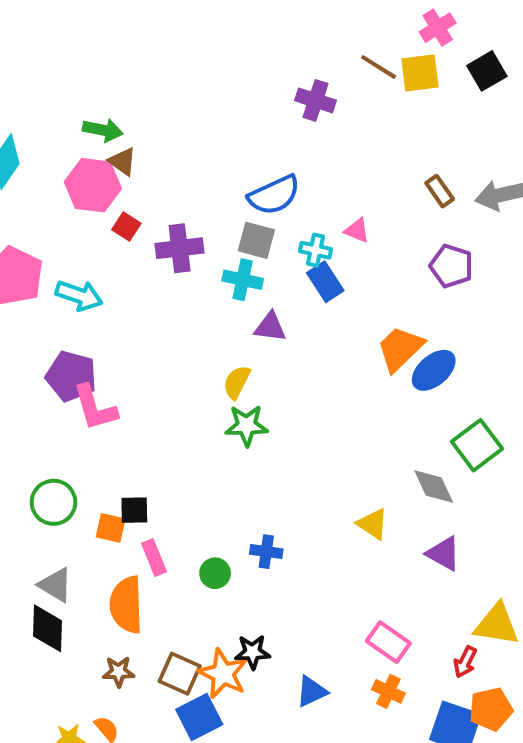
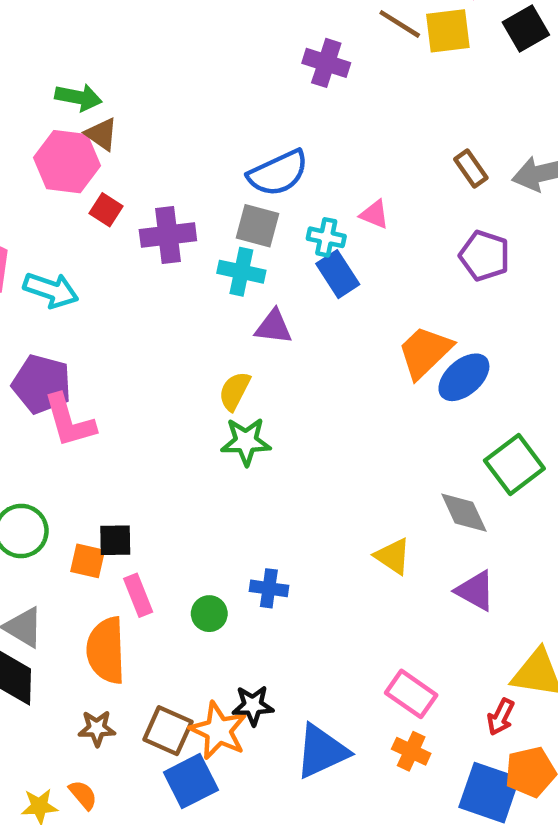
blue triangle: (312, 691) -> (322, 751), size x1.5

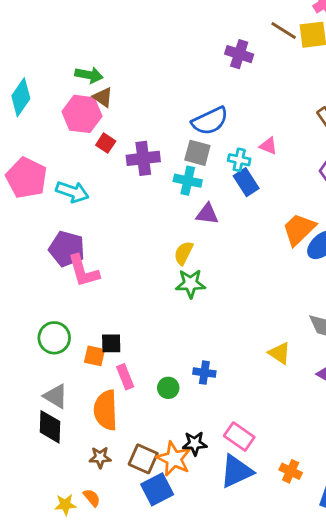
pink rectangle: (411, 694) -> (239, 437), moved

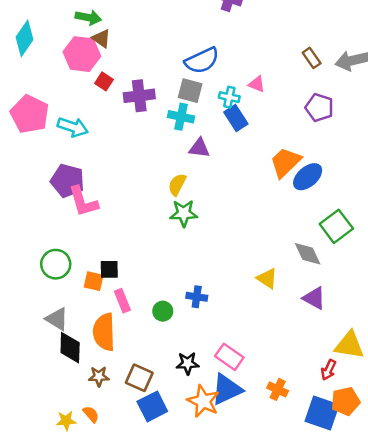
black diamond: (50, 427) -> (70, 348), moved
orange star: (174, 459) -> (203, 401), moved

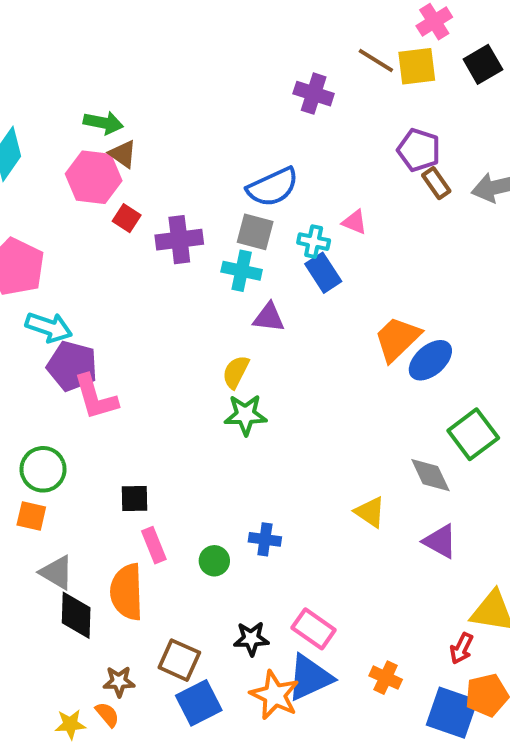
purple pentagon: (319, 108) -> (419, 150), moved
cyan arrow: (73, 127) -> (49, 327), moved
green circle: (56, 264) -> (43, 469), moved
orange square: (94, 281) -> (31, 516), moved
brown star: (99, 376) -> (119, 681), moved

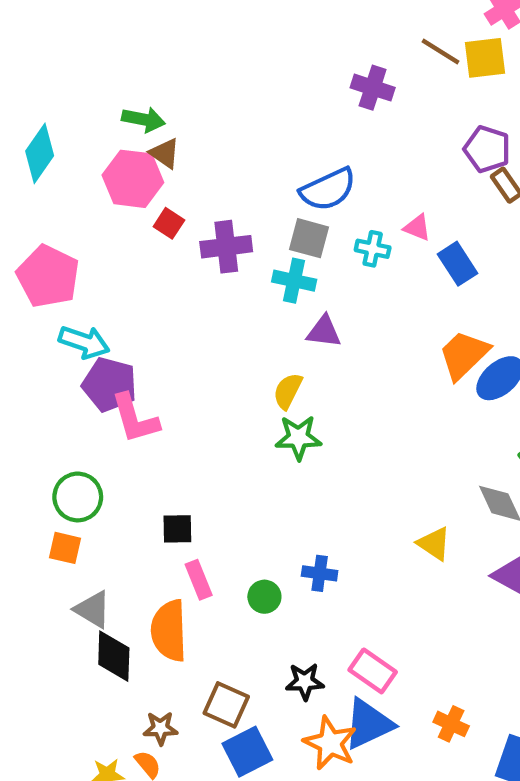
blue rectangle: (323, 273) -> (457, 264), moved

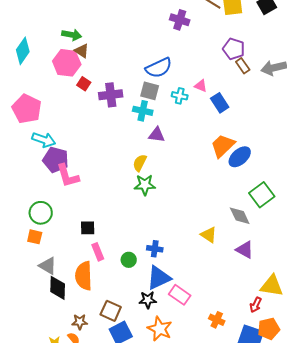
blue triangle: (368, 724) -> (159, 278), moved

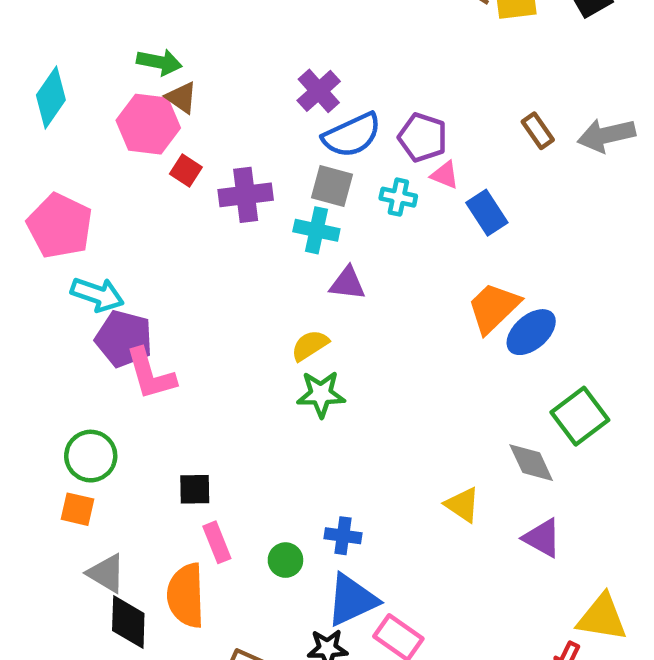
purple cross: (180, 20) -> (319, 91), moved, turned 30
purple pentagon: (234, 49) -> (423, 137), moved
yellow semicircle: (140, 163) -> (310, 345), turned 30

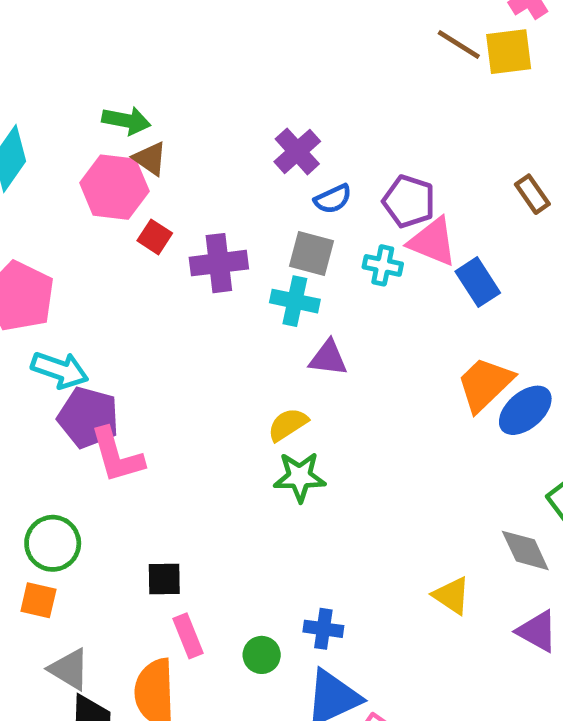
blue semicircle: (352, 135) -> (333, 199), size x0.6
pink triangle: (445, 175) -> (433, 242), size x1.6

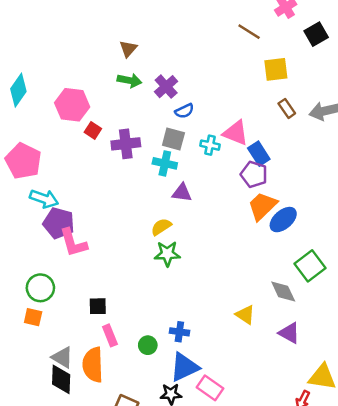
yellow square: (509, 52) -> (276, 69), moved
green arrow: (126, 121) -> (129, 80), moved
brown triangle: (150, 159) -> (128, 49), moved, turned 36
purple pentagon: (409, 201) -> (254, 174), moved
gray triangle: (69, 669) -> (62, 357), moved

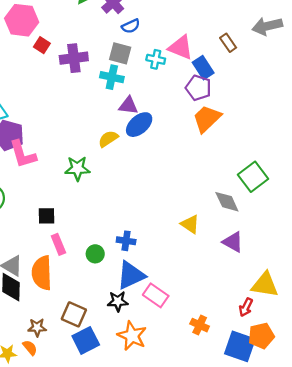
brown rectangle: (287, 108) -> (228, 43), moved
blue ellipse: (283, 220) -> (139, 125), moved
green star: (167, 254) -> (77, 168), moved

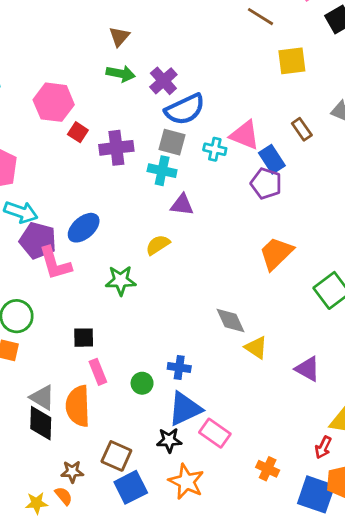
blue semicircle: (131, 26) -> (185, 109), size x1.8
orange trapezoid: (207, 119) -> (276, 253), moved
blue ellipse: (139, 125) -> (84, 228), moved
gray diamond: (227, 202) -> (231, 320), moved

